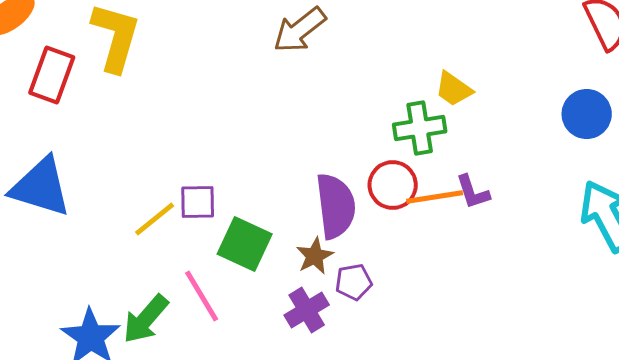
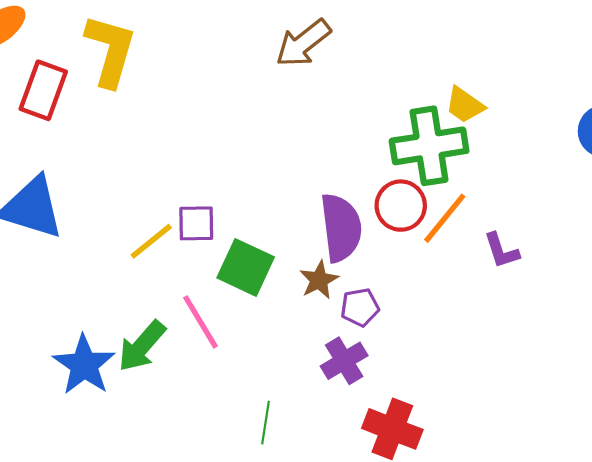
green cross: (420, 128) -> (429, 146), size x1.4
purple L-shape: (473, 192) -> (501, 251), moved
orange line: (435, 197) -> (445, 218), turned -42
purple cross: (307, 310) -> (344, 361), moved

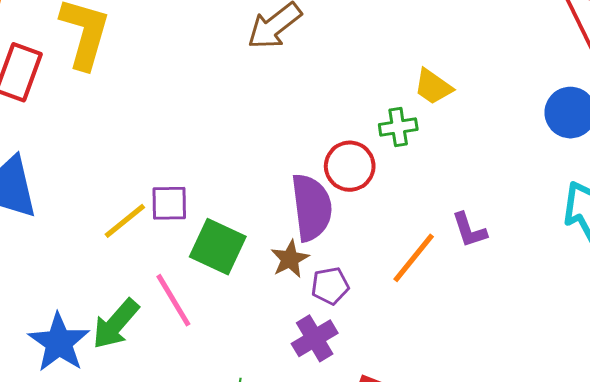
green cross: (429, 146) -> (398, 127), size x0.5
red circle: (401, 206) -> (350, 166), moved
orange line: (445, 218) -> (414, 258), moved

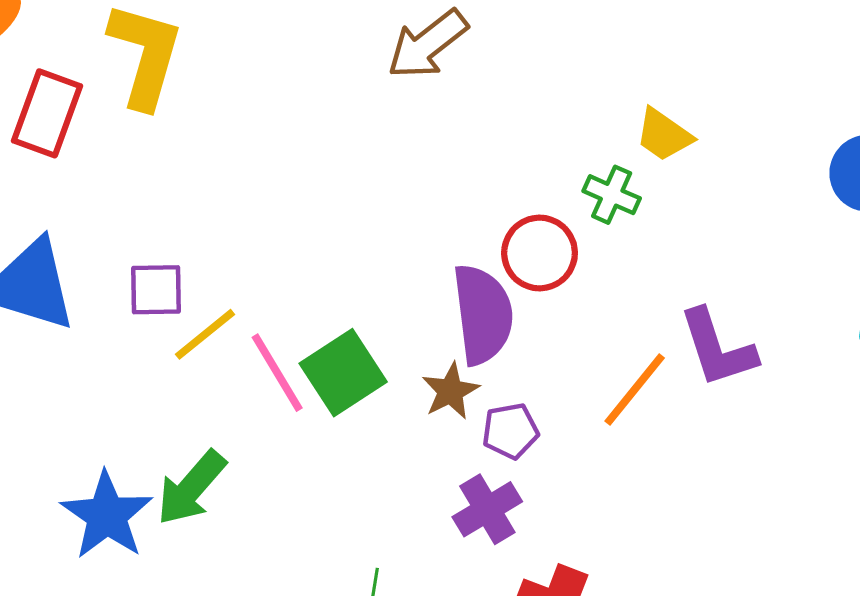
green cross: (398, 127) -> (612, 195), turned 33
purple square: (169, 203) -> (156, 290), moved
purple L-shape: (469, 230) -> (718, 348), size x1.5
green square: (218, 247) -> (343, 373), turned 32
pink line: (173, 300) -> (277, 373), moved

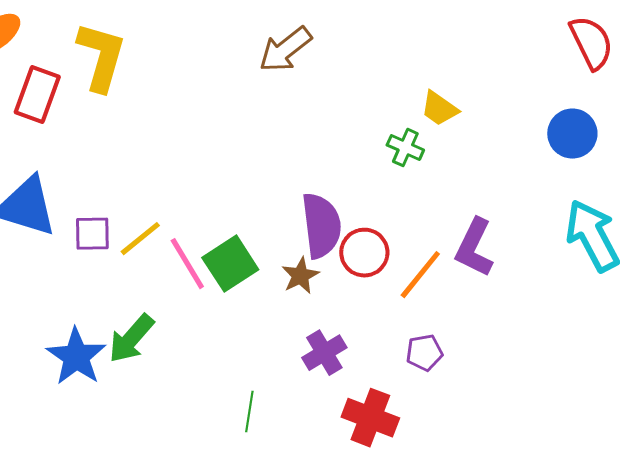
red circle: (540, 253) -> (364, 253), moved
purple square: (156, 290) -> (92, 234), moved
purple L-shape: (718, 348) -> (474, 248), turned 44
purple pentagon: (510, 431) -> (424, 353), moved

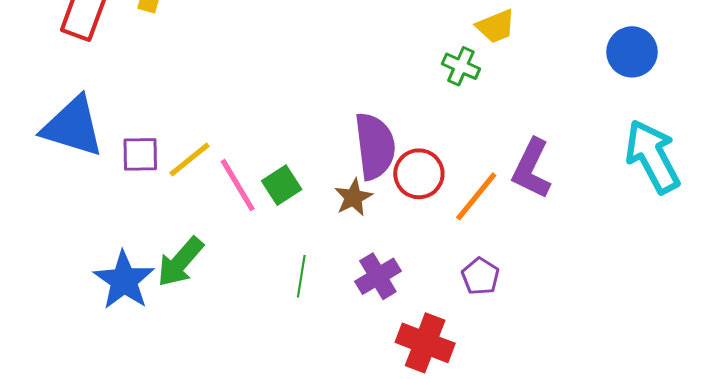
yellow trapezoid: (439, 109) -> (496, 26), turned -57
green square: (230, 264) -> (282, 185), size x0.7
purple pentagon: (424, 353) -> (480, 276), turned -30
green line: (249, 412) -> (301, 276), moved

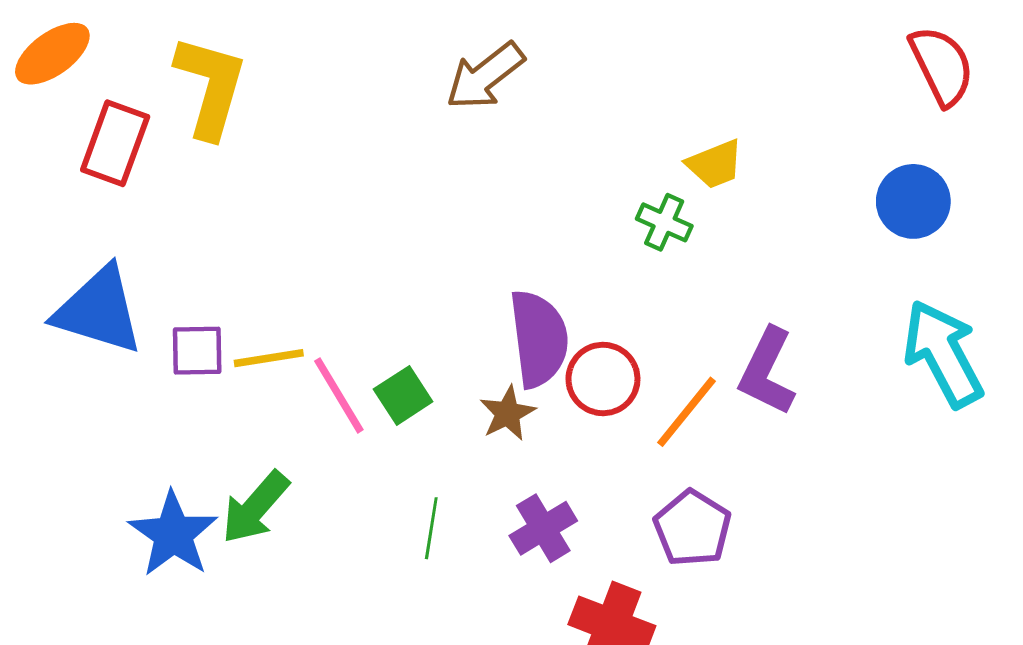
yellow line: (189, 159) -> (269, 358), turned 30
purple pentagon: (480, 276) -> (692, 528), size x1.4

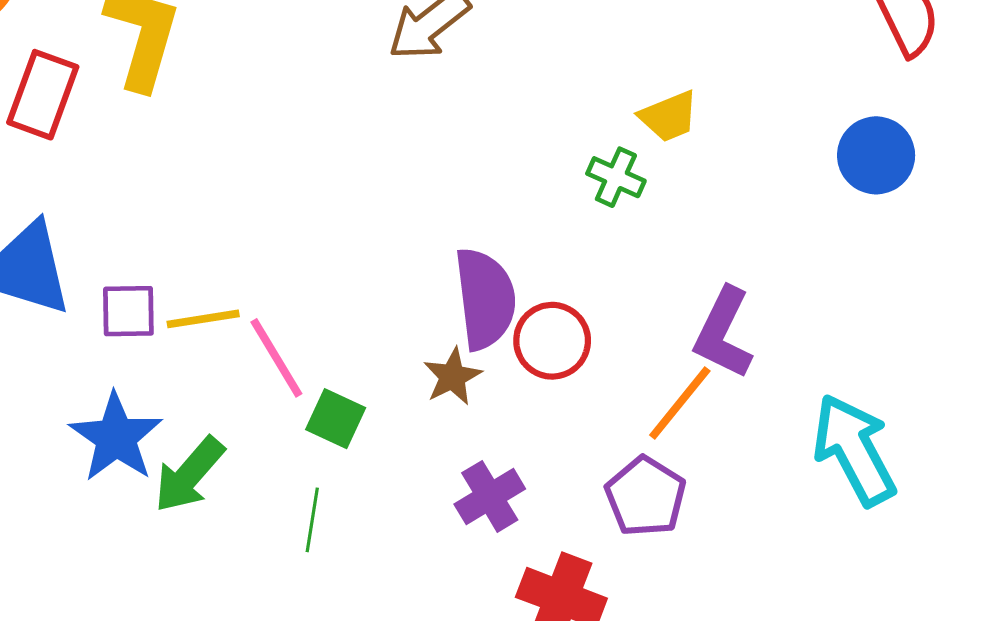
cyan arrow: (943, 354) -> (854, 450), moved
green square: (403, 395) -> (336, 419), moved, turned -32
orange line: (687, 412) -> (680, 403), moved
green line: (431, 528) -> (312, 520), moved
blue star: (173, 534) -> (116, 437), moved

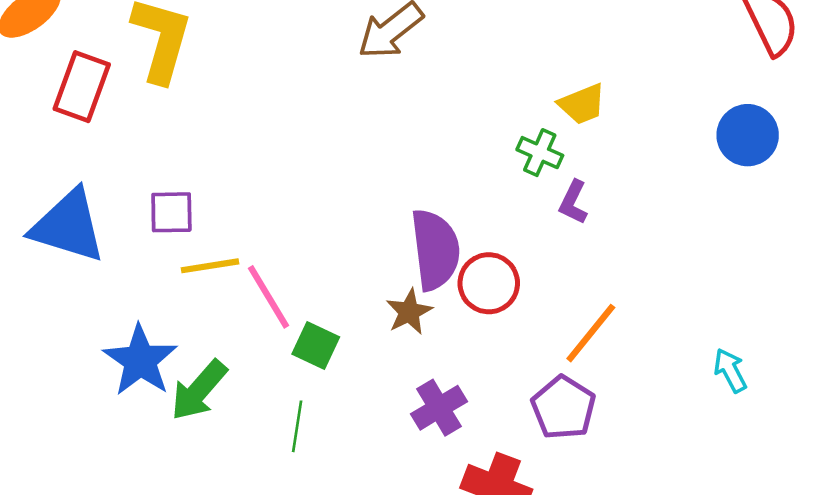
purple square: (128, 311) -> (171, 212), moved
purple L-shape: (723, 333) -> (573, 202), moved, size x0.6
cyan arrow: (854, 450) -> (730, 370), size x0.5

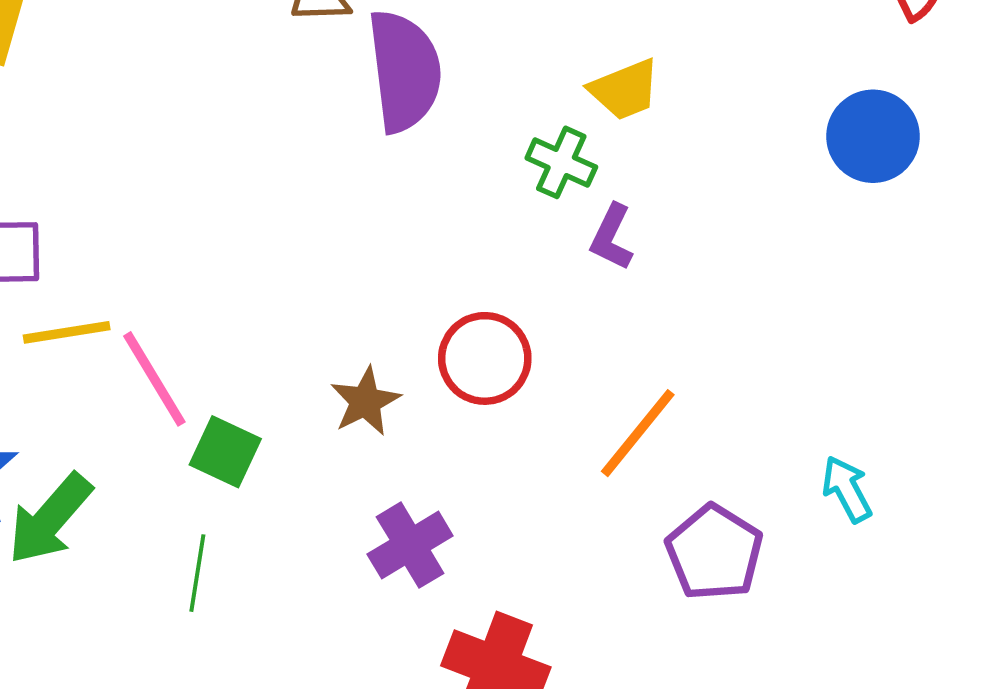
purple semicircle: (435, 250) -> (404, 71), moved
purple pentagon: (563, 408) -> (714, 553), moved

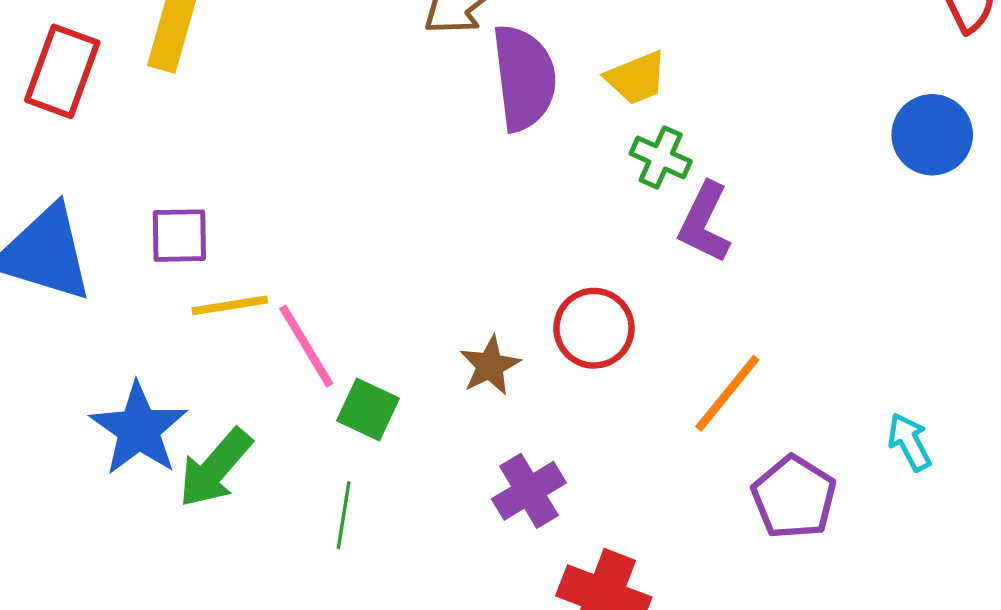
yellow trapezoid: (625, 90) -> (636, 78), moved
purple L-shape: (612, 237) -> (705, 223), size x1.4

